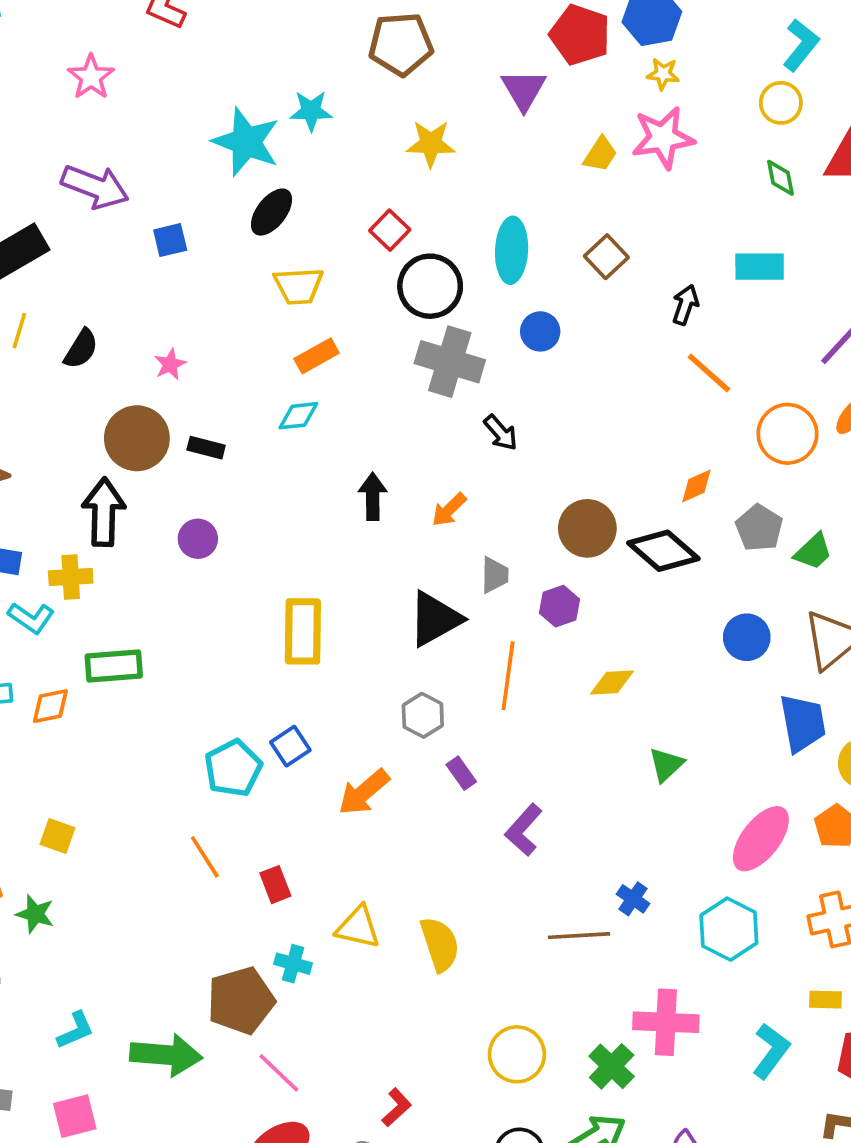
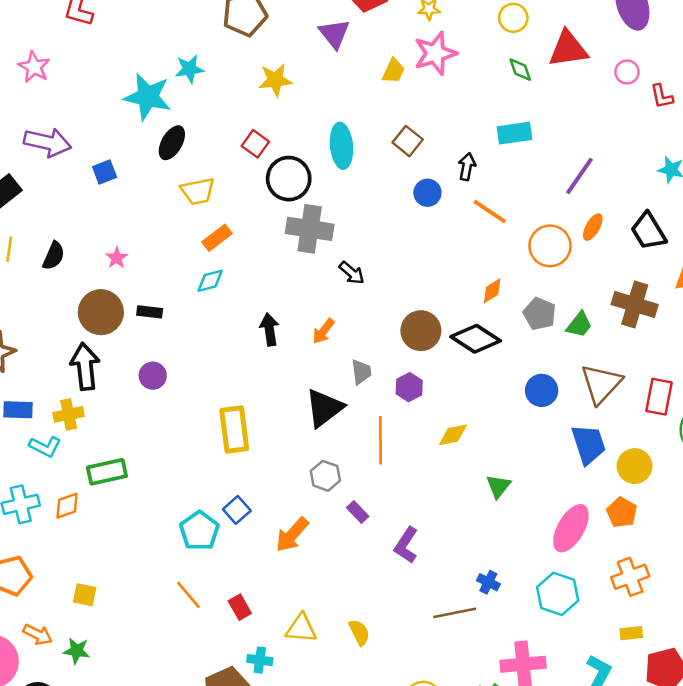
blue circle: (540, 331) -> (427, 193), moved
yellow semicircle: (440, 944) -> (359, 632), size x0.7

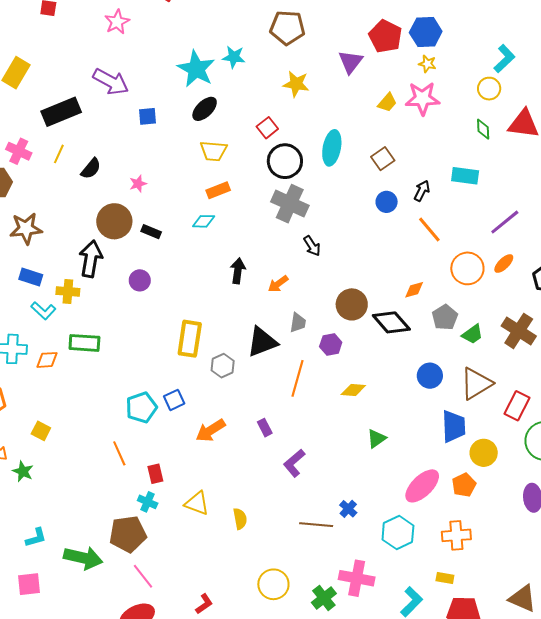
gray hexagon: (325, 476) -> (223, 366), moved
cyan cross: (260, 660) -> (148, 502), moved

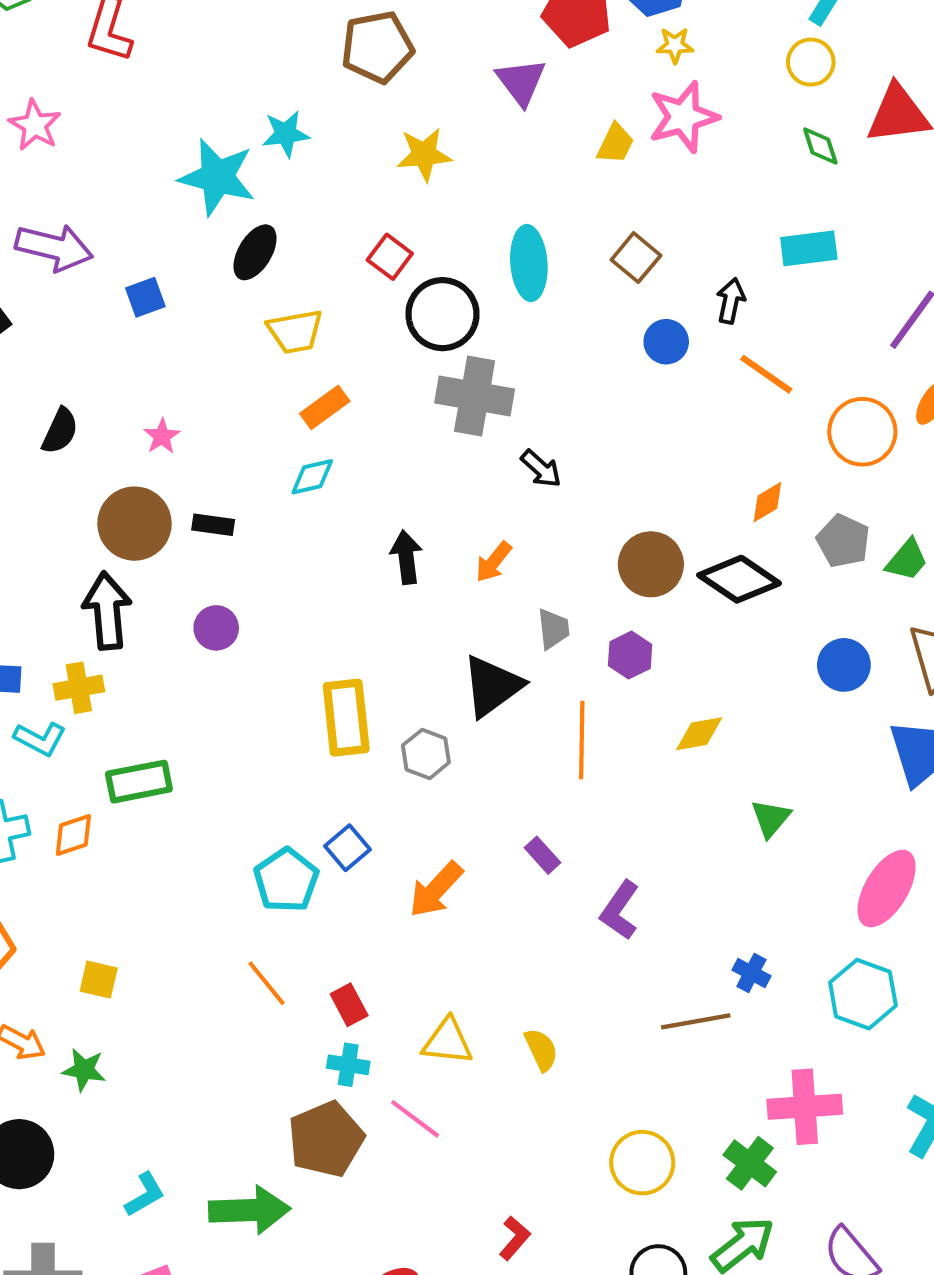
pink line: (143, 576) -> (415, 1119), moved

